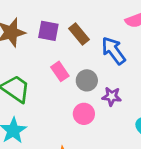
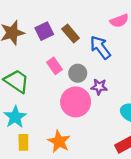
purple square: (48, 31) -> (44, 31), turned -36
pink circle: (84, 114) -> (76, 102), size x1.6

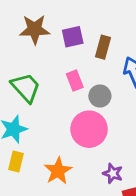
brown rectangle: (71, 33) -> (103, 47), turned 42
purple star: (99, 87) -> (113, 173), moved

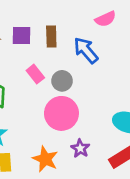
purple square: (73, 37) -> (21, 36), turned 30
purple star: (113, 173) -> (80, 148), moved, turned 30

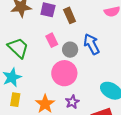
brown rectangle: (51, 37) -> (70, 15), turned -35
blue arrow: (86, 50) -> (92, 44), moved

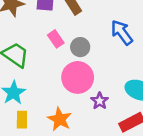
blue arrow: (92, 44) -> (122, 32), moved
purple star: (72, 102) -> (100, 101), moved

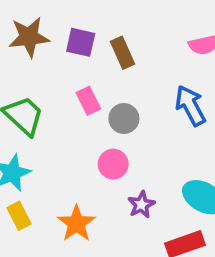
pink circle: (78, 77) -> (113, 164), size x0.6
yellow rectangle: (22, 120) -> (19, 216), turned -36

